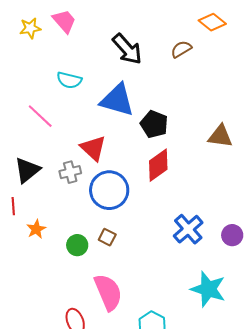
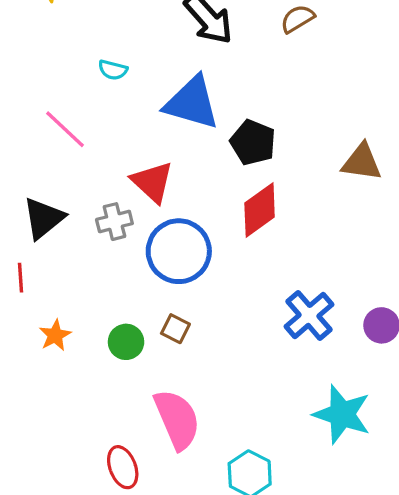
cyan semicircle: (69, 80) -> (113, 70), size x0.7
orange star: (36, 229) -> (55, 335), moved

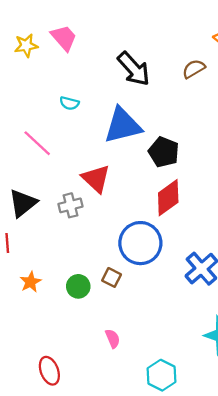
blue triangle: (192, 103) -> (123, 125), turned -30
blue circle: (179, 251) -> (140, 243), moved
pink semicircle: (177, 419) -> (113, 339), size x0.5
red ellipse: (123, 467) -> (49, 371), moved

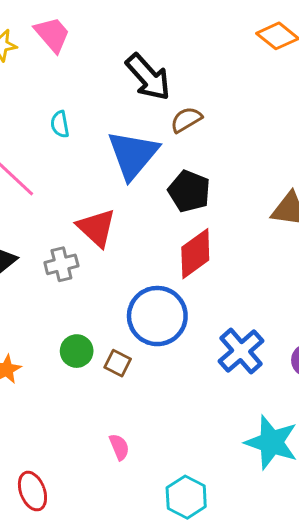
brown semicircle: (194, 69) -> (186, 120), moved
cyan semicircle: (69, 103) -> (60, 124), turned 66
blue triangle: (123, 125) -> (133, 155), turned -36
green circle: (78, 286) -> (77, 351), moved

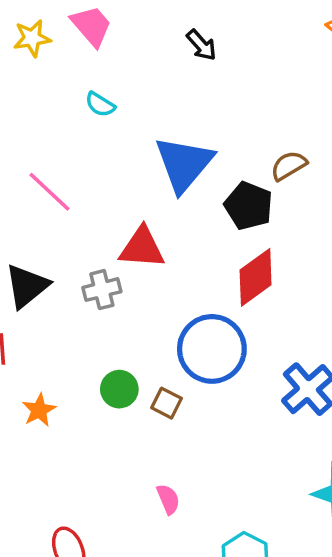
black arrow: (148, 77) -> (201, 45), moved, size x0.6
brown semicircle: (186, 120) -> (289, 166), moved
cyan semicircle: (60, 124) -> (100, 104), moved, turned -48
red triangle: (96, 228) -> (142, 248), turned -39

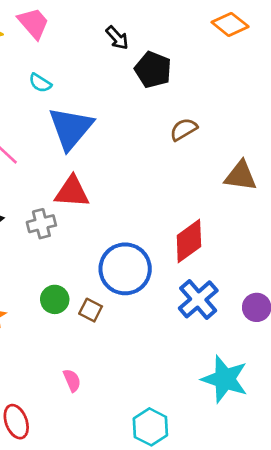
blue triangle: (184, 164) -> (71, 128), moved
black pentagon: (249, 206) -> (153, 70), moved
red diamond: (256, 277) -> (189, 241), moved
pink semicircle: (168, 499) -> (72, 380), moved

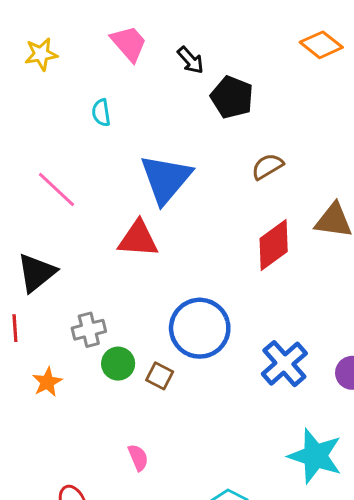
pink trapezoid: (33, 23) -> (129, 43), moved
cyan semicircle: (40, 83) -> (101, 113), turned 50
blue triangle: (71, 128) -> (166, 179), moved
gray cross: (41, 224) -> (89, 330), moved
red diamond: (189, 241) -> (274, 245), moved

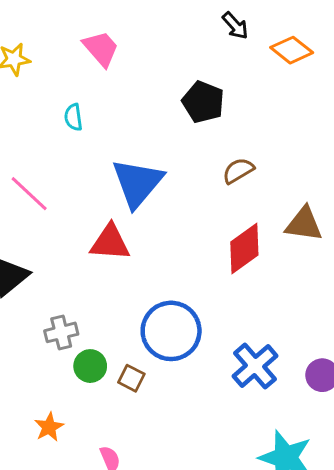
black arrow: (190, 60) -> (235, 26), moved
orange star: (47, 382) -> (49, 427), moved

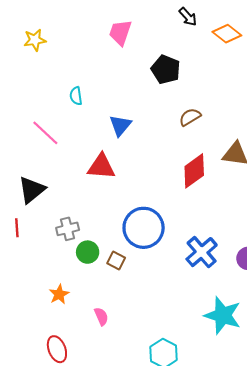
pink trapezoid: (101, 49) -> (120, 33), moved, turned -120
cyan semicircle: (73, 117) -> (76, 96), moved
blue triangle: (137, 183) -> (120, 125), size x0.6

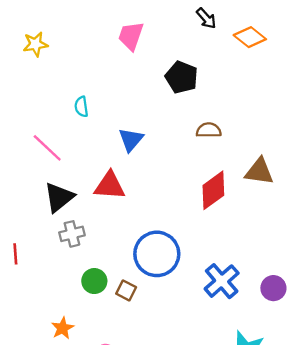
brown semicircle: (190, 117) -> (209, 130), turned 30
black triangle: (32, 190) -> (59, 197), moved
gray cross: (68, 229) -> (72, 234), moved

